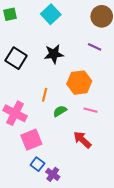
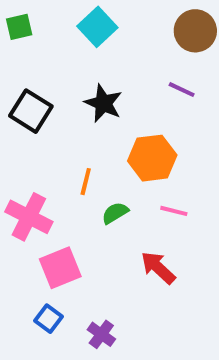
black star: (54, 54) -> (103, 103), turned 30
blue square: (37, 164) -> (48, 319), moved

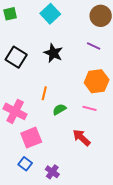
orange hexagon: (152, 158) -> (97, 81), moved

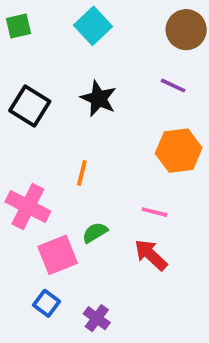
pink line: (90, 108) -> (154, 212), moved
green semicircle: (59, 109) -> (95, 233), moved

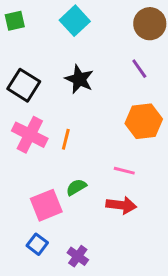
purple line: (173, 85) -> (139, 69), turned 30
pink cross: (28, 206) -> (30, 135), moved
red arrow: (151, 255) -> (121, 205), turned 144

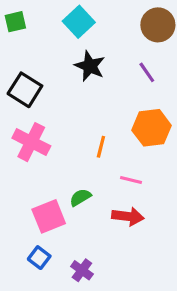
black star: (79, 79) -> (90, 66), moved
orange line: (66, 139) -> (101, 147), moved

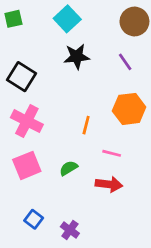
black star: (90, 66) -> (77, 56), turned -30
pink square: (49, 216) -> (27, 165), moved

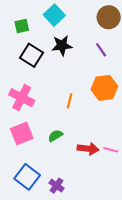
green square: (13, 19) -> (22, 26), moved
black square: (21, 77) -> (31, 55), moved
pink line: (112, 153) -> (111, 150), moved
blue square: (34, 219) -> (27, 177), size x1.6

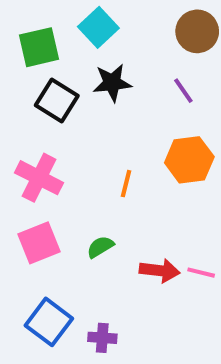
green square: (22, 26) -> (39, 47), size x1.5
purple cross: (56, 186) -> (102, 338), turned -32

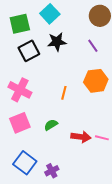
black square: (57, 101) -> (29, 51), turned 30
purple cross: (102, 338) -> (52, 171), turned -32

